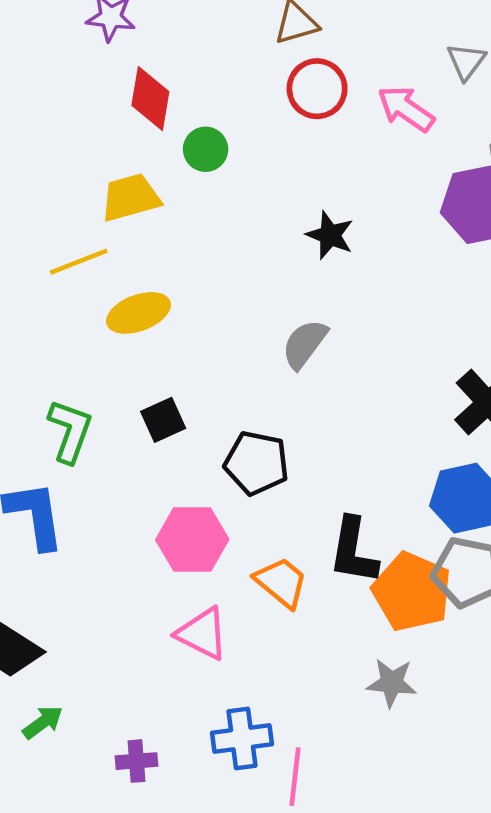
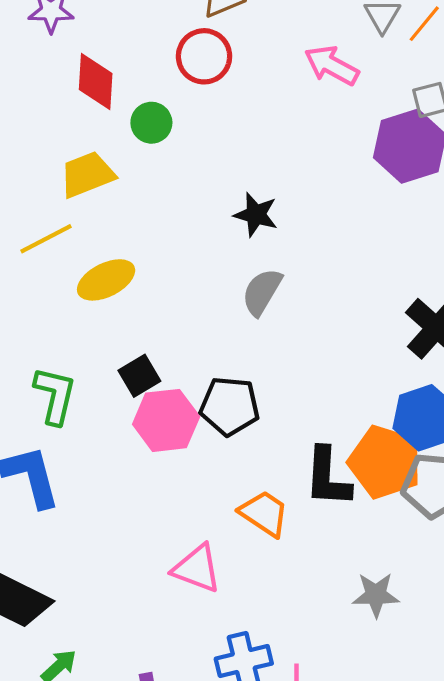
red circle: (317, 89) -> (204, 56), moved
black star: (330, 235) -> (256, 215), moved
pink hexagon: (192, 540) -> (166, 420), moved
orange pentagon: (412, 592) -> (385, 462), moved

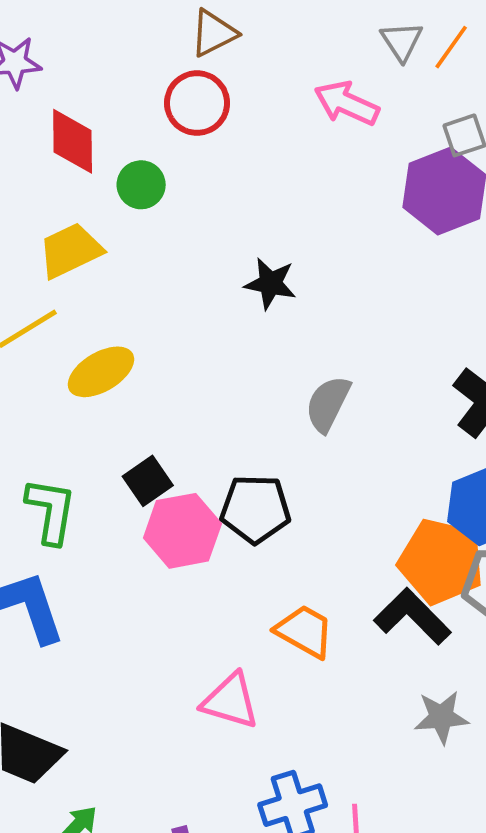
gray semicircle: (262, 292) -> (328, 404), moved
black L-shape: (328, 477) -> (412, 616), moved, turned 136

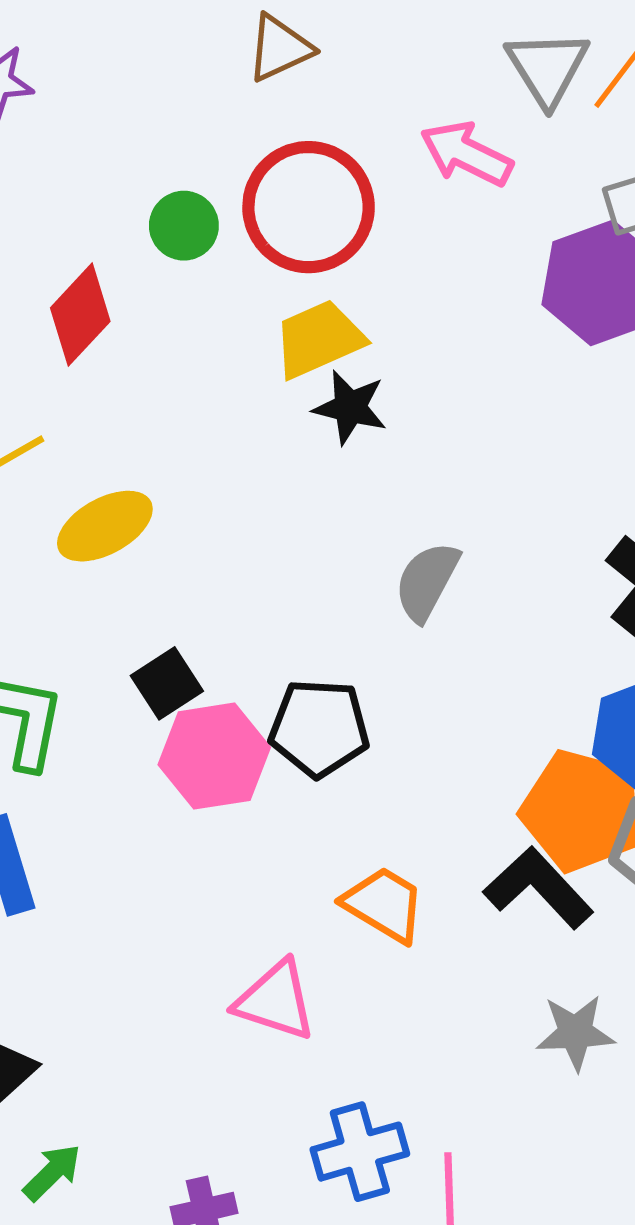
gray triangle: (402, 41) -> (547, 68), size x1.4
red circle: (197, 103) -> (309, 207), moved, size x1.4
red diamond: (73, 141) -> (80, 315), moved, turned 42
green circle: (141, 185) -> (184, 226), moved
yellow trapezoid: (70, 251) -> (319, 339), moved

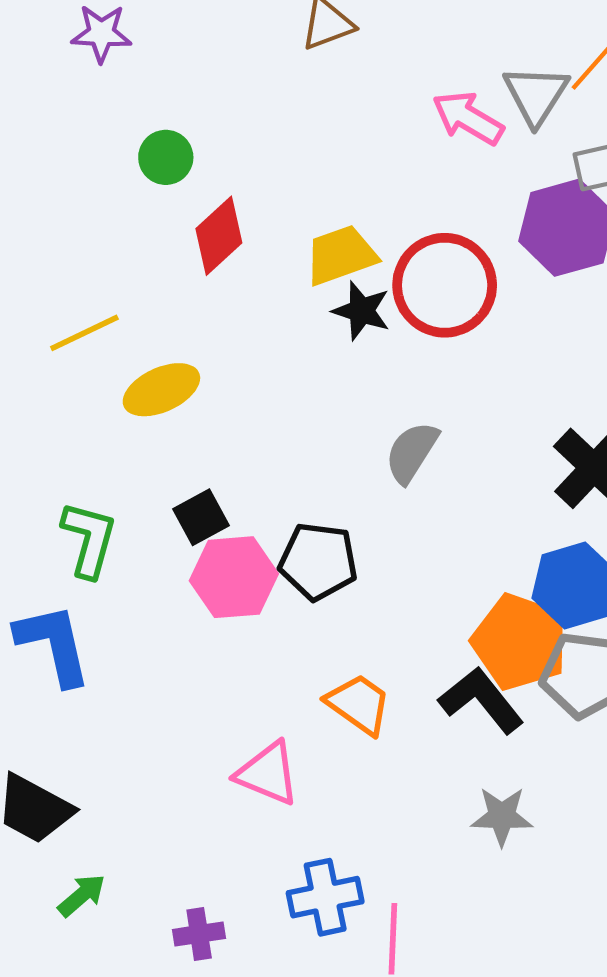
gray triangle: (547, 68) -> (536, 95), moved
red circle: (309, 207) -> (445, 285), moved
green circle: (184, 226) -> (166, 157), moved
red diamond: (80, 315) -> (219, 236), moved

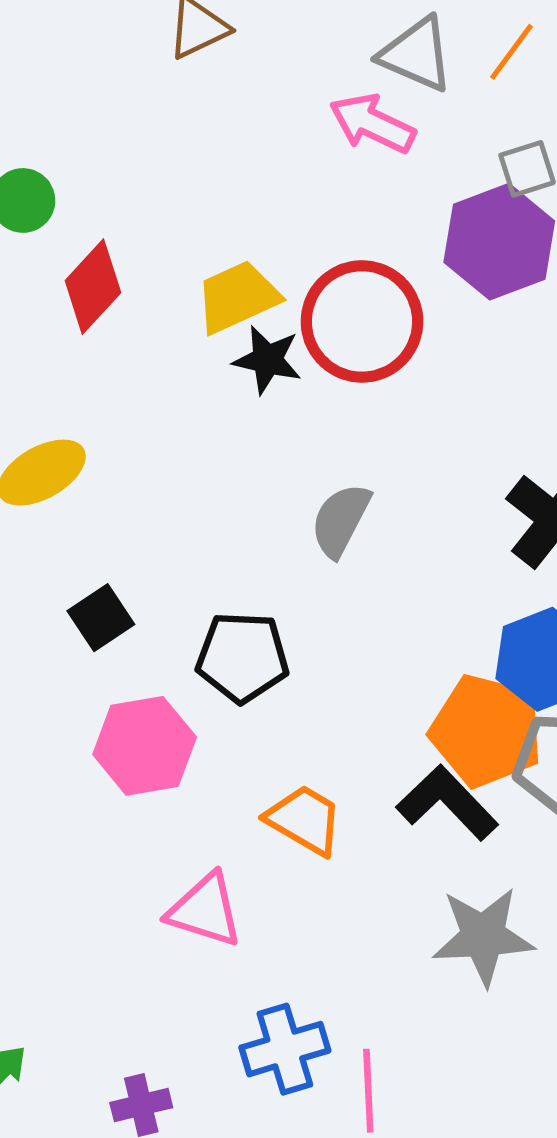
gray triangle: (536, 95) -> (416, 54), moved, turned -34
pink hexagon: (234, 577) -> (145, 746), moved
gray star: (502, 816) -> (483, 936), size x1.4

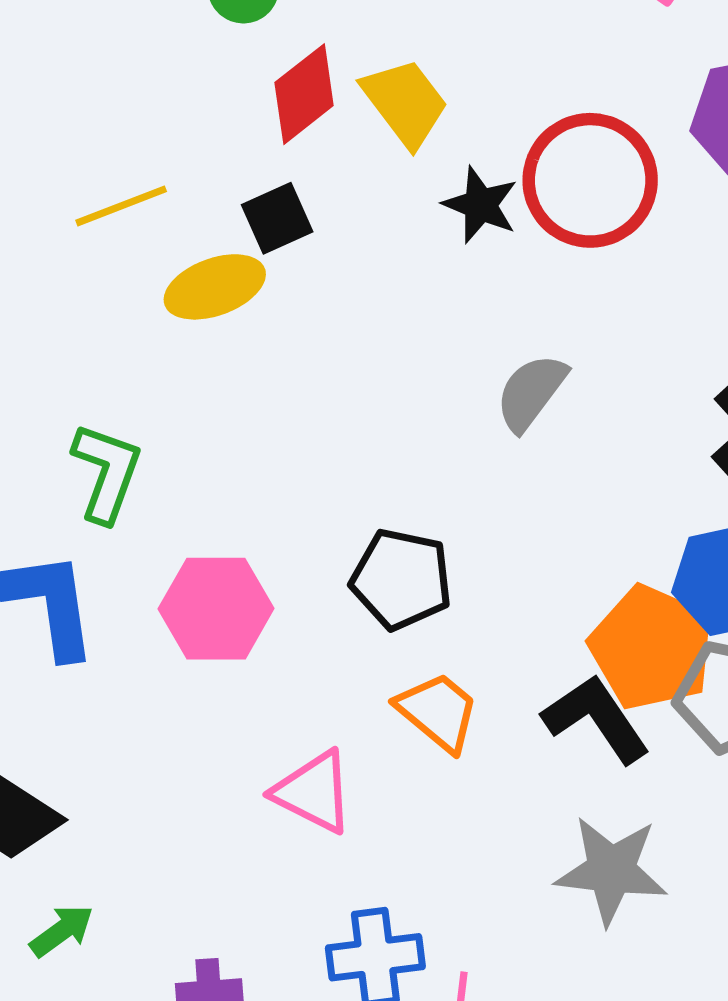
yellow trapezoid: (238, 297) -> (405, 103), moved, turned 68
black square: (101, 618) -> (277, 218), moved
black pentagon: (242, 657) -> (401, 579), moved
pink hexagon: (145, 746) -> (216, 609), moved

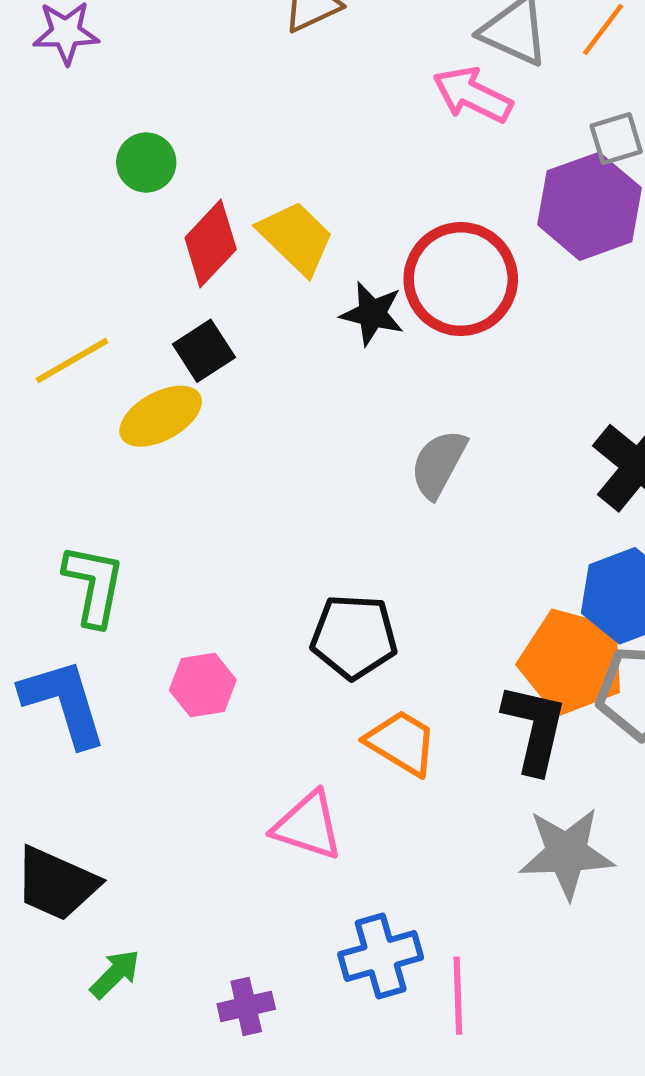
pink hexagon: (216, 609) -> (203, 685), size x0.7
black L-shape: (596, 719) -> (535, 728), turned 56

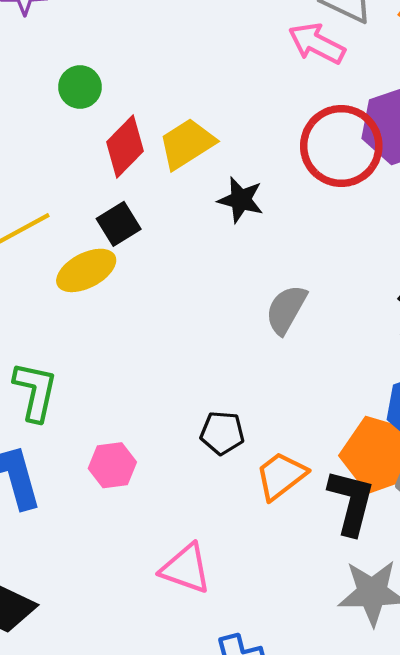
yellow trapezoid: (296, 238) -> (187, 144), turned -78
red circle: (461, 279) -> (341, 146), moved
black pentagon: (354, 637) -> (222, 433), size x0.7
orange trapezoid: (401, 743) -> (281, 476), moved, turned -70

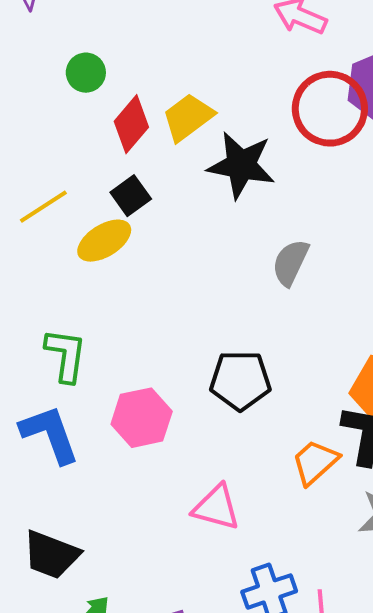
black star: (241, 200) -> (241, 165), size x1.6
black pentagon: (222, 433) -> (240, 380), size x1.5
pink hexagon: (112, 465) -> (142, 418), size x1.4
orange trapezoid: (281, 476) -> (315, 462), moved

